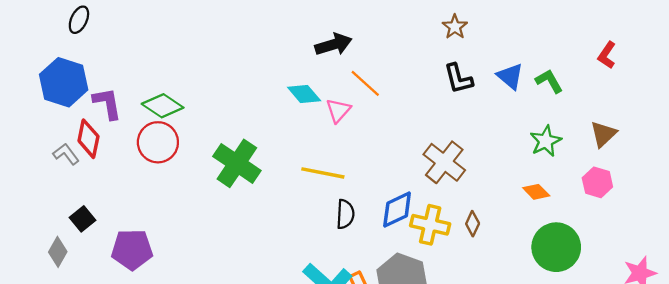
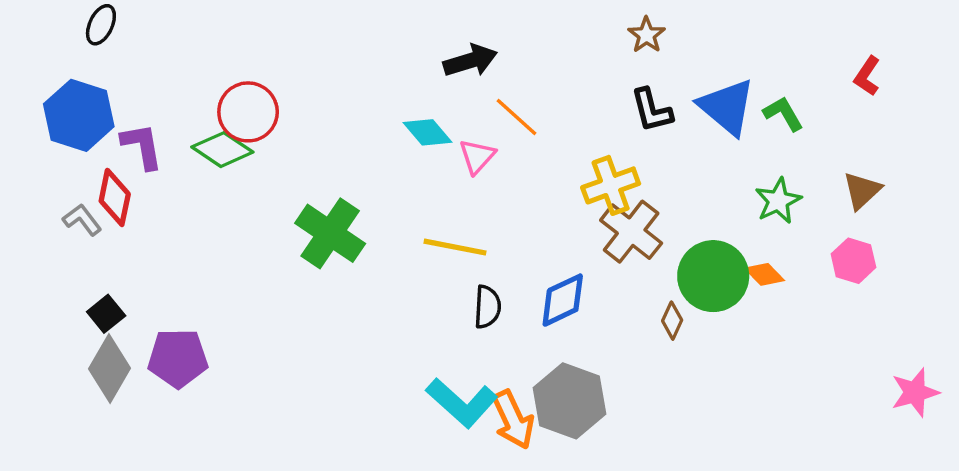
blue triangle: (510, 76) -> (727, 107), size x1.5
red circle: (158, 142) -> (248, 112), moved
yellow cross: (430, 225) -> (611, 185), moved, turned -33
green circle: (556, 247) -> (713, 276), moved
gray diamond: (58, 252) -> (110, 368), moved, size x1.5

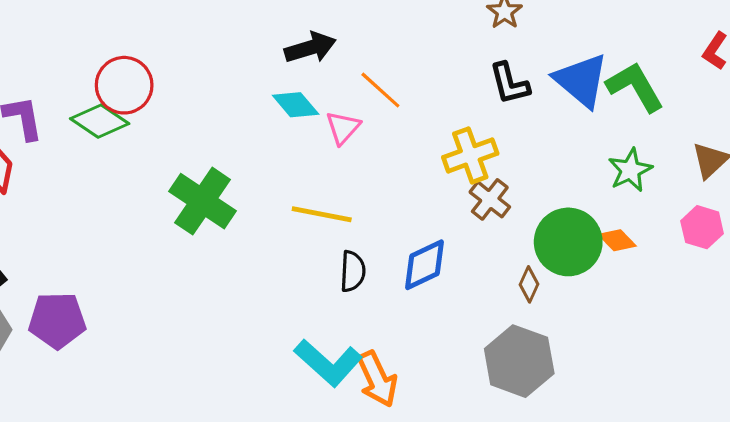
black arrow: (470, 61) -> (310, 48), moved
green L-shape: (783, 114) -> (635, 87), size x1.5
brown cross: (631, 232) -> (490, 199), size x0.7
gray hexagon: (570, 401) -> (519, 361), moved

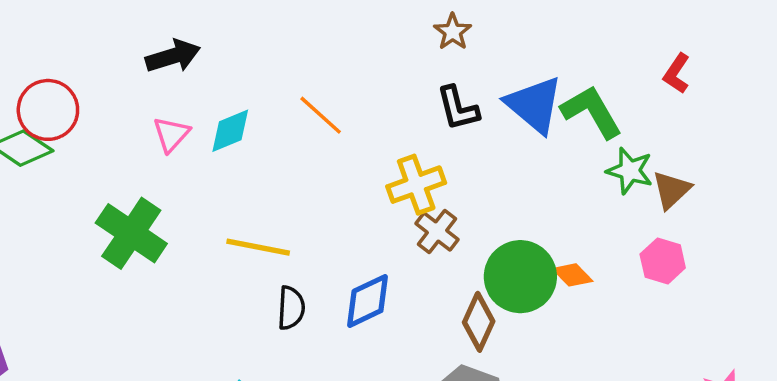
black arrow: (310, 48) -> (173, 56), moved
cyan diamond: (296, 105) -> (230, 131), turned -72
pink triangle: (343, 128) -> (171, 134), moved
green star: (630, 170) -> (630, 171), moved, turned -30
brown diamond: (529, 284) -> (479, 322), size x1.5

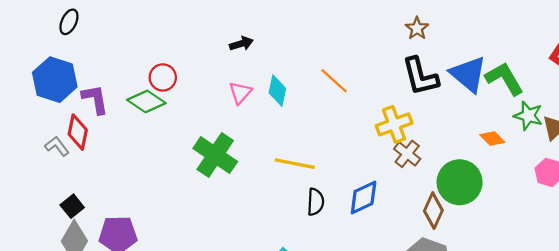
black arrow: (173, 56) -> (241, 44), size x0.7
black L-shape: (458, 108) -> (420, 76), size x1.4
red circle: (48, 110) -> (163, 77), size x0.7
cyan diamond: (230, 131) -> (277, 91), turned -56
orange diamond: (572, 275) -> (492, 139), moved

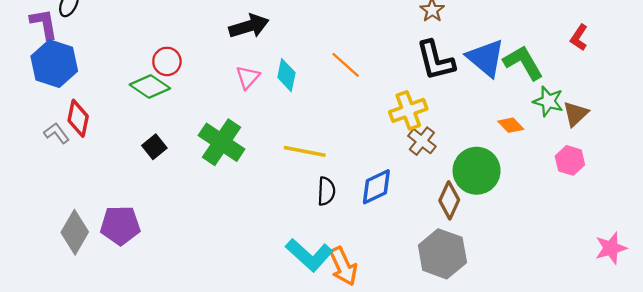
black arrow: (241, 44) -> (249, 26), size x1.6
purple L-shape: (95, 99) -> (44, 24), moved
black square: (72, 206) -> (154, 147), moved

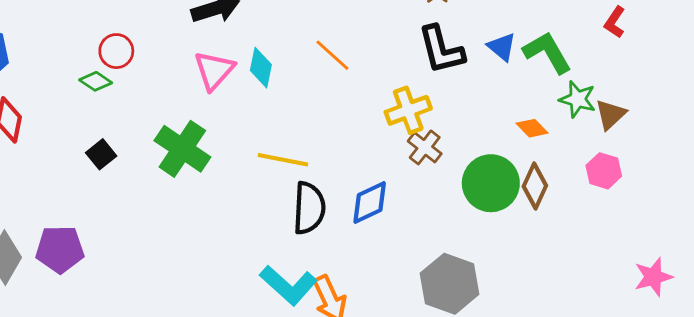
blue triangle: (486, 58) -> (502, 47), size x0.6
pink triangle: (248, 77) -> (214, 70), size x1.4
green diamond: (150, 86) -> (96, 81), size x0.7
black semicircle: (326, 191) -> (309, 208), size x1.5
brown diamond: (449, 200) -> (535, 186), moved

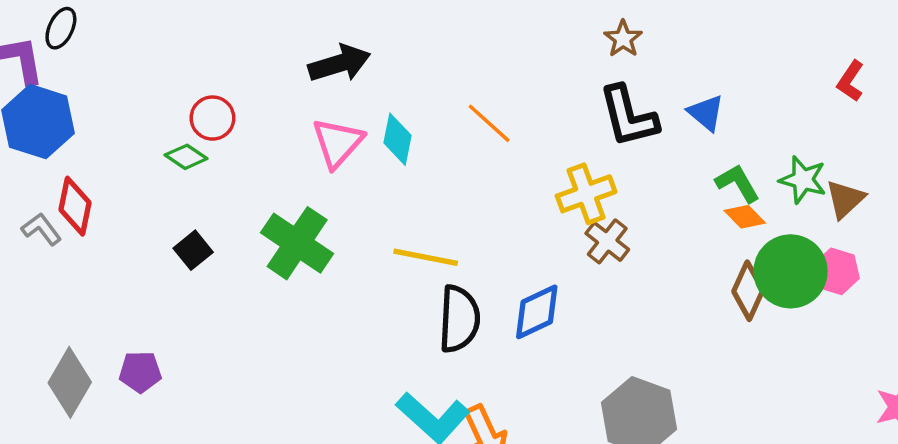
green L-shape: (547, 52) -> (738, 183), moved, size x0.7
green circle: (491, 183) -> (791, 271), moved
purple pentagon: (60, 249) -> (140, 372), size x0.7

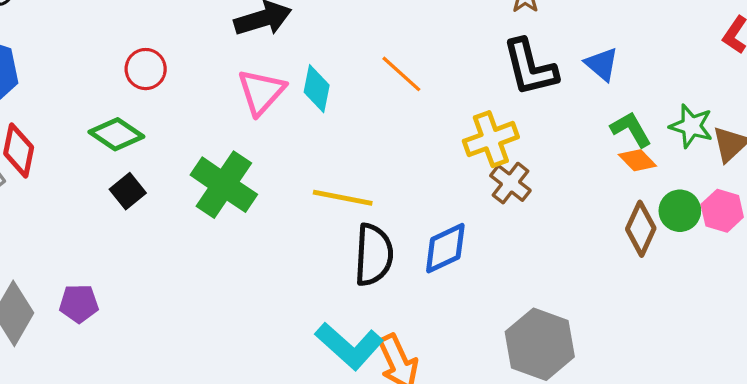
green diamond: (186, 157) -> (116, 134), moved, size x1.4
green circle: (791, 271) -> (680, 211), size x0.6

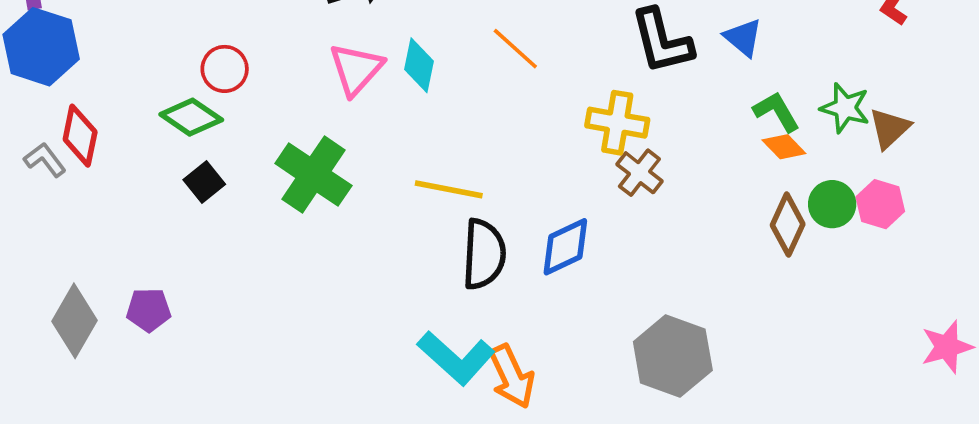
red circle: (146, 69) -> (225, 69), moved
yellow cross: (491, 139) -> (617, 123), turned 30

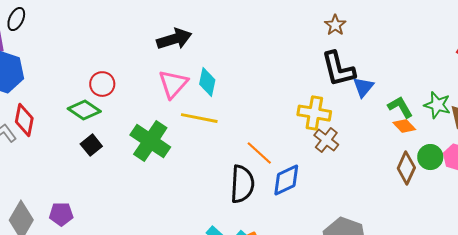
blue triangle: (743, 37) -> (363, 87), moved, turned 30
orange line: (515, 49) -> (259, 153), moved
yellow line: (449, 189) -> (199, 118), moved

